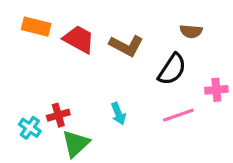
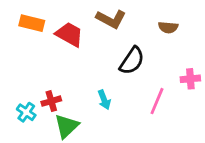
brown L-shape: (126, 46) -> (111, 19), moved
black semicircle: (172, 69) -> (132, 61), moved
pink line: (178, 115) -> (157, 101), turned -48

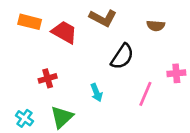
red cross: (51, 101) -> (48, 78), moved
cyan cross: (26, 112) -> (24, 118), moved

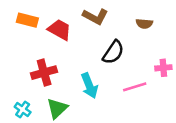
red cross: (48, 78) -> (44, 73), size x1.5
cyan arrow: (97, 93) -> (89, 86), size x1.5
pink line: (145, 94) -> (135, 87), turned 50

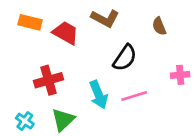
brown semicircle: (144, 24) -> (159, 26), turned 63
pink line: (135, 87) -> (134, 96), moved

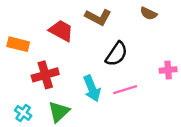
orange rectangle: (30, 22) -> (18, 44), moved
brown semicircle: (159, 26) -> (148, 13), moved, turned -42

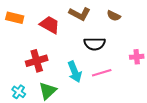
brown semicircle: (148, 13) -> (114, 16), moved
orange rectangle: (18, 44) -> (15, 18), moved
black semicircle: (117, 54) -> (95, 44), turned 55

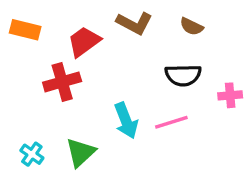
red trapezoid: (50, 25) -> (84, 42), turned -65
black semicircle: (95, 44) -> (183, 75), moved
red cross: (37, 61) -> (62, 82), moved

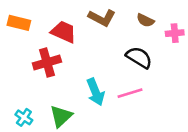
red trapezoid: (84, 42) -> (64, 32), turned 60
black semicircle: (183, 75) -> (139, 57), turned -148
pink cross: (230, 95) -> (175, 33), moved

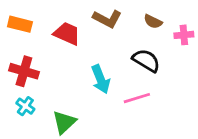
red cross: (47, 63) -> (24, 71), moved, turned 32
cyan arrow: (95, 92) -> (101, 79), moved
cyan cross: (24, 117) -> (25, 106), moved

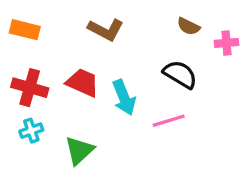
brown L-shape: (107, 19) -> (106, 30), moved
red trapezoid: (67, 34) -> (83, 83), moved
cyan cross: (25, 106) -> (31, 131), turned 36

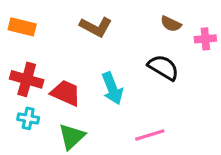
red trapezoid: (83, 83) -> (66, 93), moved
pink line: (169, 121) -> (150, 135), moved
cyan cross: (31, 131) -> (28, 118), turned 30

